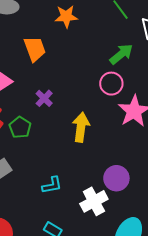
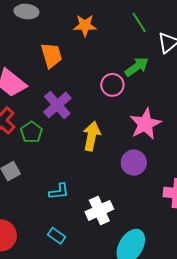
pink circle: (111, 84) -> (112, 85), moved
purple cross: (44, 98) -> (57, 105), size x1.6
purple circle: (116, 178) -> (134, 163), moved

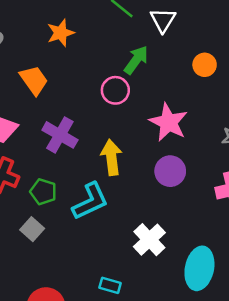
green pentagon: (31, 132) -> (43, 192), moved
cyan L-shape: (59, 191) -> (90, 201), moved, size x1.6

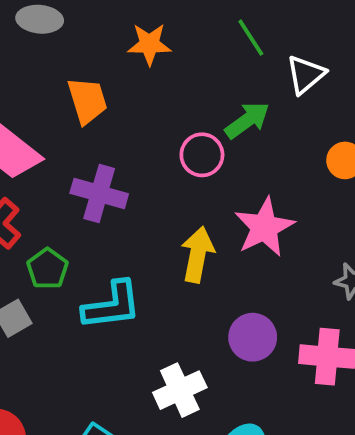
purple cross: (60, 135) -> (99, 193), turned -32
yellow arrow: (111, 157) -> (198, 255), moved
purple circle: (170, 171) -> (253, 337), moved

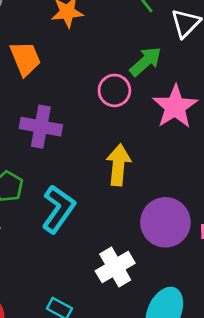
pink star: (264, 227) -> (175, 107), moved
cyan L-shape: (112, 305) -> (58, 209), turned -42
purple circle: (253, 337) -> (165, 222), size x1.4

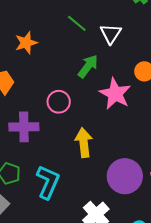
pink circle: (114, 90) -> (59, 102), moved

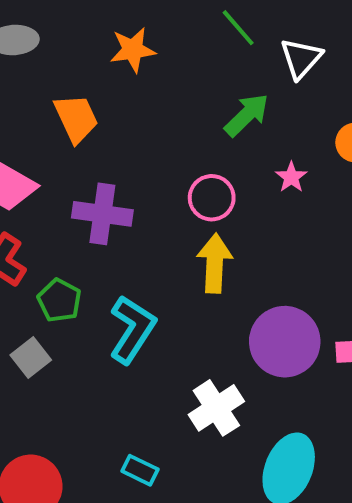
pink star: (115, 94) -> (291, 177), size x0.5
pink circle: (59, 102) -> (212, 198), moved

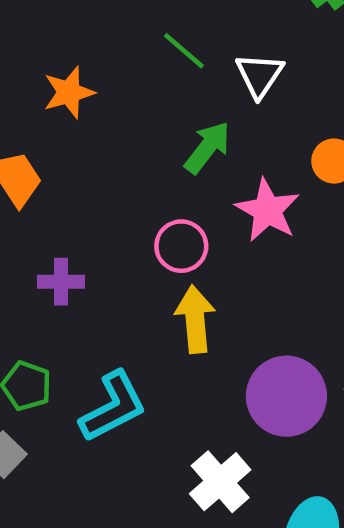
pink star: (291, 177) -> (268, 210), size x1.8
purple cross: (102, 214) -> (61, 282), size x0.7
cyan L-shape: (132, 329) -> (113, 407), turned 38

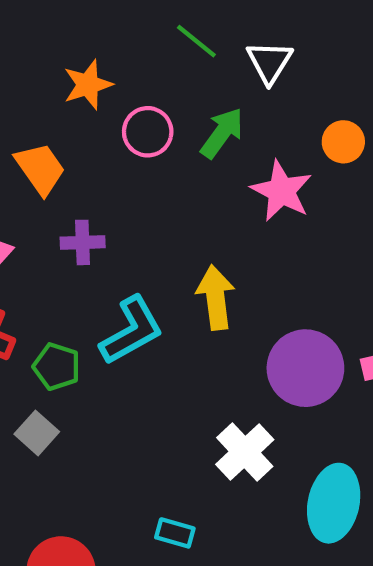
pink circle: (181, 246) -> (148, 132), moved
purple cross: (61, 282) -> (83, 242), moved
cyan L-shape: (113, 407) -> (132, 331), moved

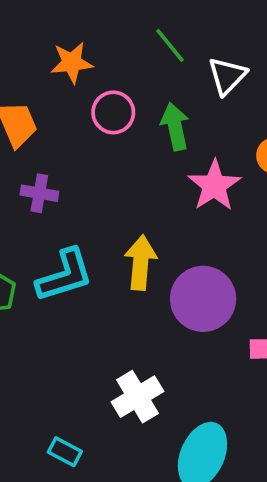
green arrow: (222, 133) -> (175, 127), turned -60
purple circle: (305, 368) -> (203, 299), moved

